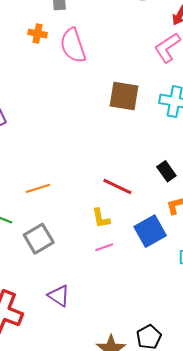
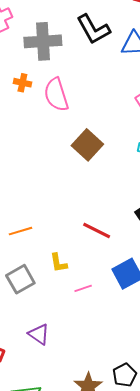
brown square: (124, 96) -> (87, 145), moved, turned 32
yellow L-shape: (101, 218) -> (59, 263), moved

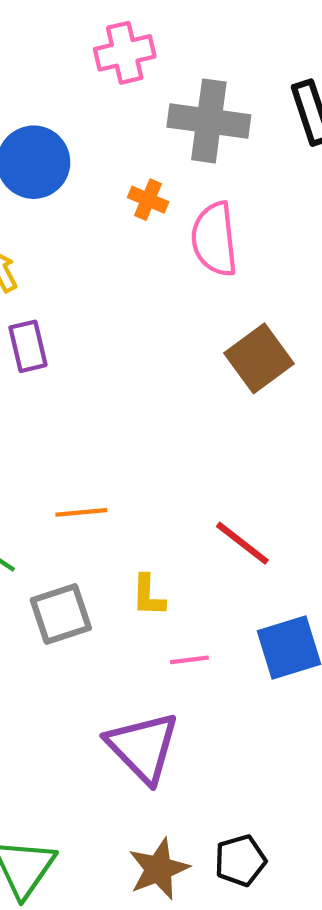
purple triangle: (39, 334) -> (143, 747), moved, size x1.6

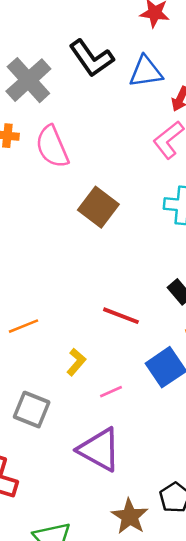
gray cross: (209, 121) -> (28, 80), turned -33
yellow L-shape: (148, 596) -> (76, 362), turned -124
gray square: (61, 614) -> (32, 410), moved, turned -33

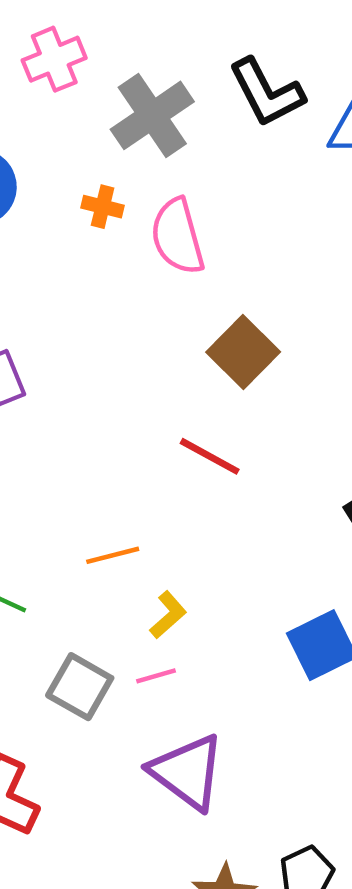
red line: (121, 316) -> (210, 456), moved
orange line: (24, 326) -> (113, 555), moved
pink line: (111, 392) -> (156, 676), moved

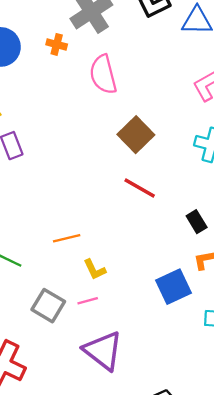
orange cross: (103, 207) -> (57, 44), moved
red line: (210, 456) -> (140, 188), moved
yellow L-shape: (168, 615) -> (95, 269), turned 105

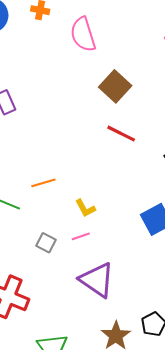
orange line: (67, 238) -> (43, 183), moved
gray square: (48, 306) -> (46, 243), size x0.7

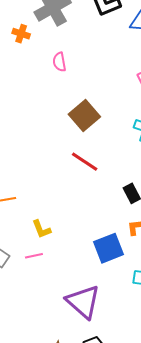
pink semicircle: (83, 34) -> (59, 62), size x0.6
purple triangle: (97, 280) -> (83, 302), moved

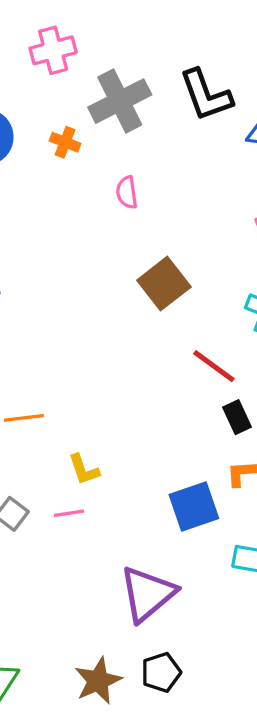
red line: (85, 162) -> (214, 366), moved
purple triangle: (83, 302) -> (148, 594), turned 36

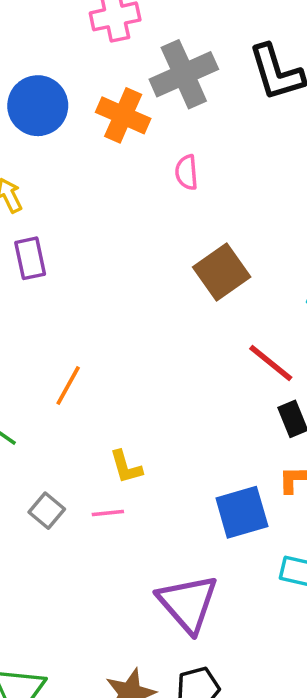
orange cross: (65, 142) -> (123, 115), size x1.6
orange line: (24, 418) -> (68, 386), moved, turned -57
purple triangle: (148, 594) -> (188, 603), turned -34

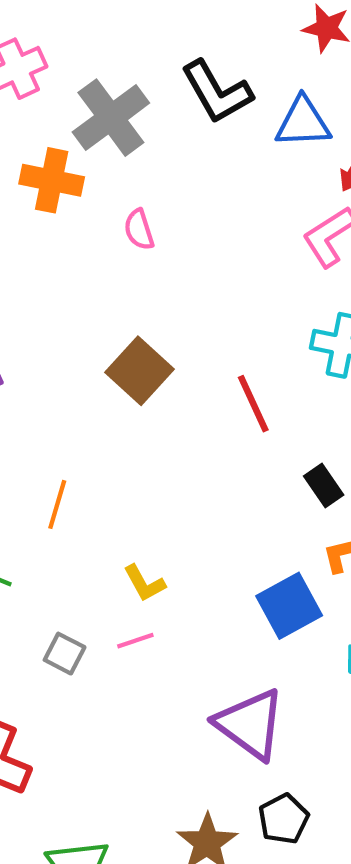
brown square: (222, 272) -> (139, 371), moved
red line: (271, 363) -> (253, 404), moved, turned 39

